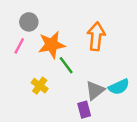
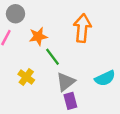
orange star: (52, 45) -> (38, 36), size x0.7
gray triangle: (95, 90) -> (66, 82), moved

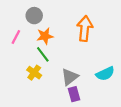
gray circle: (15, 14) -> (34, 16), moved
green line: (52, 57) -> (43, 54), moved

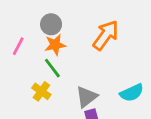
gray circle: (34, 16) -> (51, 24), moved
orange arrow: (85, 28) -> (106, 35), turned 30

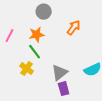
gray circle: (51, 24) -> (44, 12), moved
orange arrow: (106, 35) -> (74, 28), size x0.7

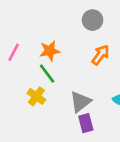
gray circle: (44, 12) -> (93, 20), moved
orange arrow: (74, 28) -> (101, 55), moved

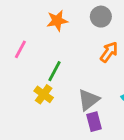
orange star: (50, 51) -> (57, 21), moved
green line: (47, 74) -> (55, 71), turned 65

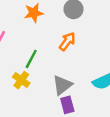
orange arrow: (109, 52) -> (67, 41), moved

